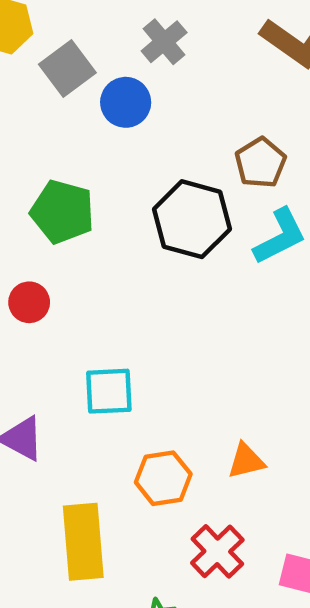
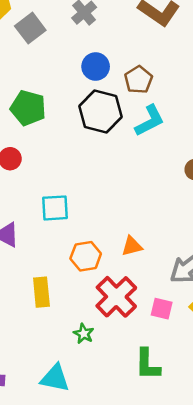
blue circle: (126, 102) -> (96, 67), moved
yellow rectangle: (83, 542) -> (41, 292), size x0.7
red cross: (217, 551) -> (116, 297), size x1.4

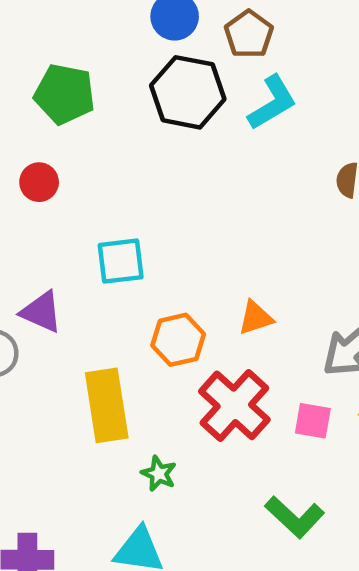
yellow rectangle: (41, 292) -> (107, 405), size x1.4
green star: (84, 334) -> (159, 474), moved
green L-shape: (147, 364) -> (295, 517), turned -44

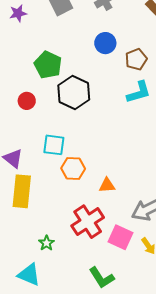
black hexagon: (188, 92) -> (74, 93), moved
orange hexagon: (178, 340) -> (73, 168), moved
yellow rectangle: (107, 405) -> (22, 191), moved
pink square: (313, 421) -> (121, 237), size x1.4

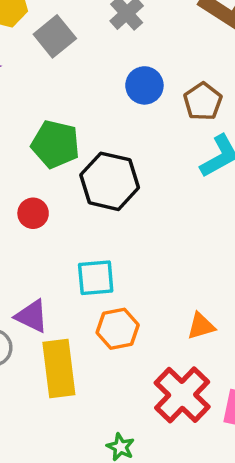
orange hexagon: (73, 168) -> (118, 329), moved

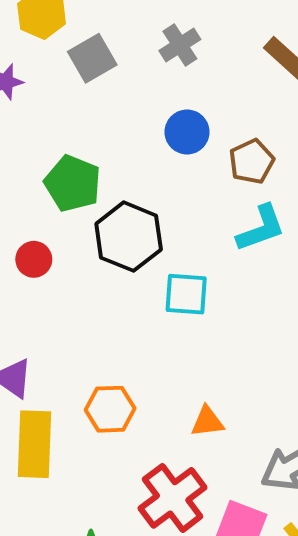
cyan square: (96, 278) -> (186, 294), moved

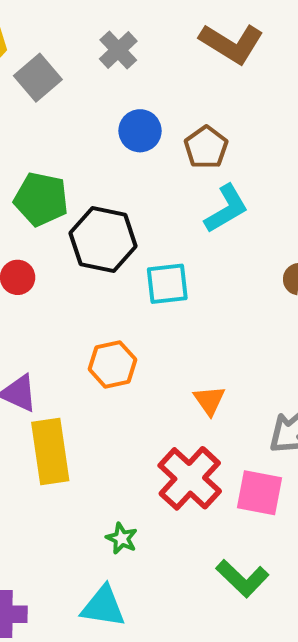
orange hexagon: (110, 409) -> (112, 364), moved
orange triangle: (207, 422) -> (209, 400), turned -48

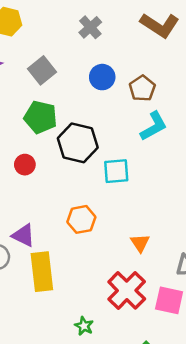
gray square: (38, 78) -> (42, 70), moved

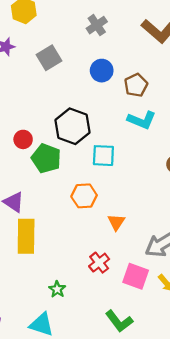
green pentagon: (41, 117) -> (46, 158), moved
cyan L-shape: (154, 126) -> (142, 120), turned 44
orange hexagon: (81, 219) -> (84, 196), moved
red cross: (127, 290) -> (99, 263), size x0.6

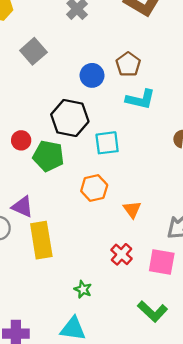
blue circle: (102, 71) -> (92, 75), moved

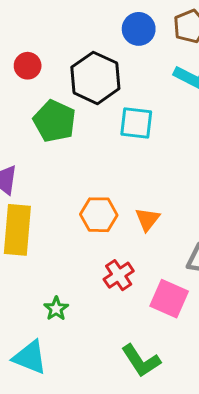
red circle: (21, 140) -> (28, 66), moved
orange hexagon: (94, 188) -> (99, 215), moved

